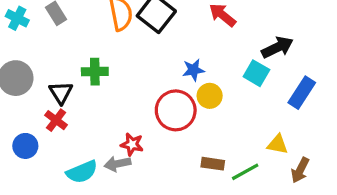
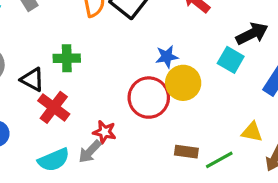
black triangle: (61, 93) -> (32, 80), turned -30
yellow circle: (210, 96) -> (183, 83), size x1.4
red cross: (56, 120) -> (54, 107), moved, size x1.4
gray arrow: (117, 164) -> (90, 152), turned -35

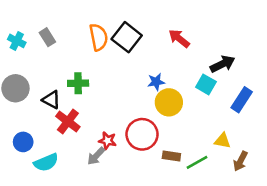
red circle: (149, 98) -> (142, 134), moved
cyan semicircle: (54, 160) -> (46, 162), moved

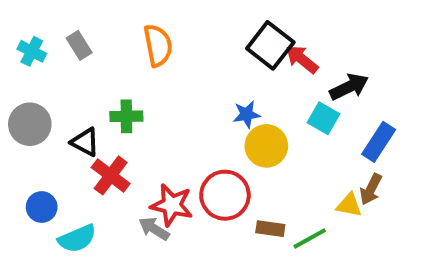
black square: (127, 37) -> (270, 45), moved
red arrow: (179, 38) -> (302, 59), moved
red star: (108, 141) -> (172, 205), size x1.5
gray arrow: (96, 156) -> (154, 229), turned 78
brown arrow: (240, 161) -> (371, 189), moved

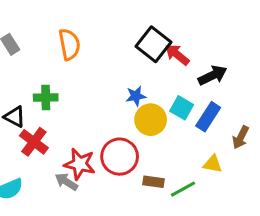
cyan square: (323, 118) -> (182, 108), moved
blue rectangle: (379, 142) -> (208, 117), moved
brown arrow: (371, 189) -> (241, 137), moved

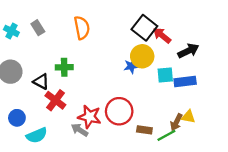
cyan square: (182, 108) -> (165, 75), turned -35
blue rectangle: (208, 117) -> (185, 82), turned 50
yellow circle: (151, 120) -> (142, 56), moved
brown arrow: (241, 137) -> (176, 122), moved

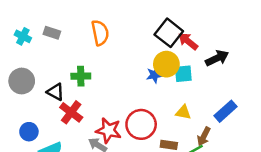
gray rectangle: (38, 28) -> (52, 33), turned -40
cyan square: (165, 75) -> (183, 74), moved
blue rectangle: (185, 82) -> (225, 111), moved, turned -35
yellow triangle: (188, 117) -> (183, 112), moved

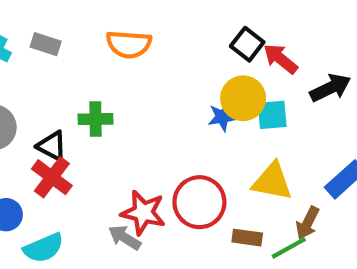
orange semicircle: (100, 33) -> (129, 44), turned 105
black square: (169, 33) -> (247, 44), size x0.7
red cross: (71, 112) -> (52, 177), moved
yellow triangle: (183, 112) -> (272, 181), size x1.5

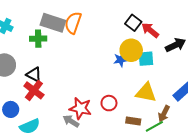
gray rectangle: (46, 44) -> (53, 23), moved, size x1.6
orange semicircle: (129, 44) -> (73, 23), turned 105
green cross: (96, 119) -> (38, 39), moved
red circle: (199, 202) -> (109, 103), size x0.6

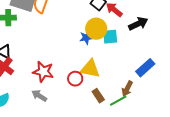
yellow triangle: (146, 93) -> (90, 69), moved
red star: (80, 108) -> (43, 72), moved
brown rectangle: (133, 121) -> (98, 96), turned 48

